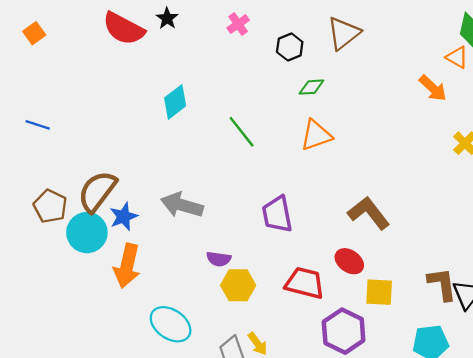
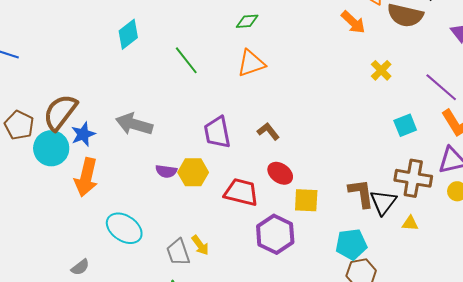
brown L-shape: (369, 213) -> (268, 131), moved, size x0.6
yellow hexagon: (238, 285) -> (193, 172), moved

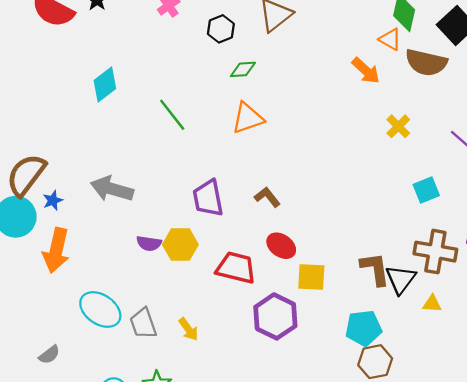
blue star: (83, 134) -> (53, 200), size x0.7
gray trapezoid: (178, 252) -> (143, 323), moved

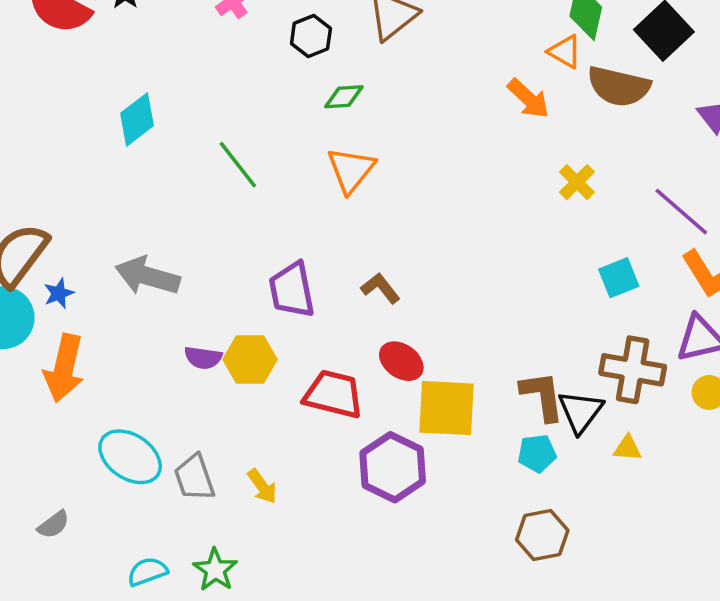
orange triangle: (248, 118) -> (351, 170), turned -32
yellow square: (311, 277) -> (447, 408), size x1.4
cyan pentagon: (364, 328) -> (537, 453), moved, size x0.7

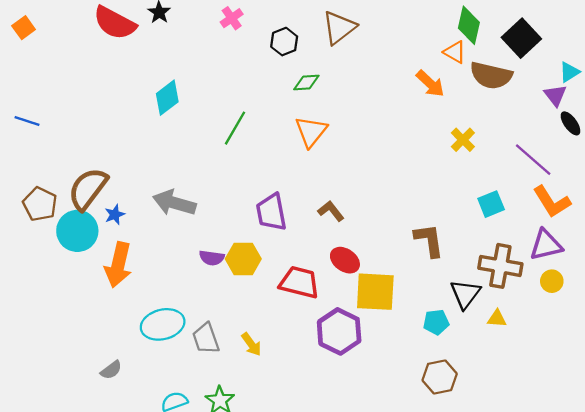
green line: (238, 165) -> (235, 128), turned 68
brown L-shape: (542, 396) -> (429, 240), moved
cyan ellipse: (130, 457) -> (163, 324), turned -48

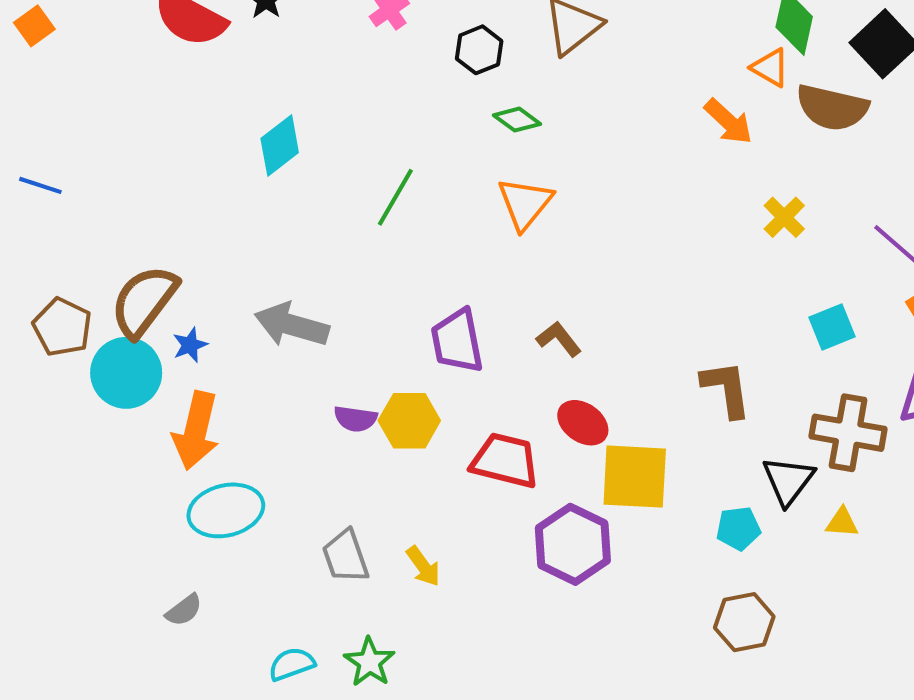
green diamond: (306, 82) -> (517, 120), turned 40
cyan ellipse: (163, 324) -> (226, 510), moved

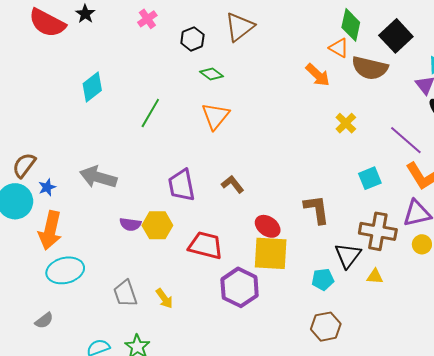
brown semicircle: (144, 301) -> (24, 165), size x0.7
red ellipse: (583, 423) -> (268, 226), moved

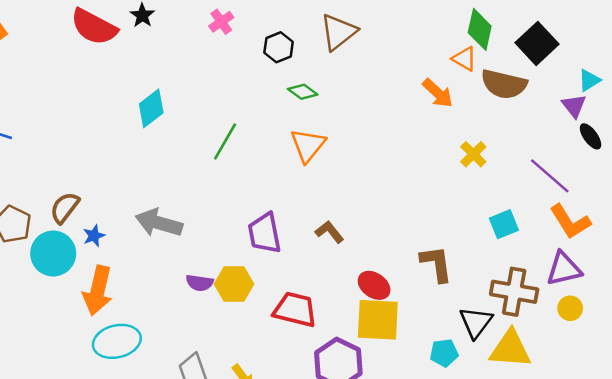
yellow triangle: (375, 276) -> (510, 349), size x2.0

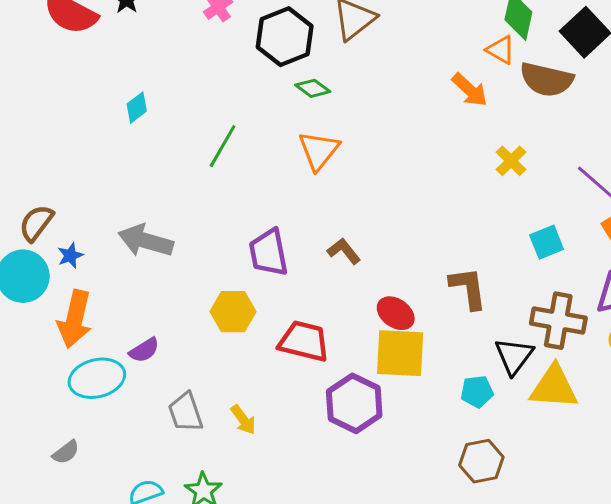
black hexagon: (279, 47) -> (285, 37), size x1.6
cyan diamond: (151, 108) -> (137, 108), size x0.7
purple semicircle: (200, 283) -> (144, 350), moved, turned -40

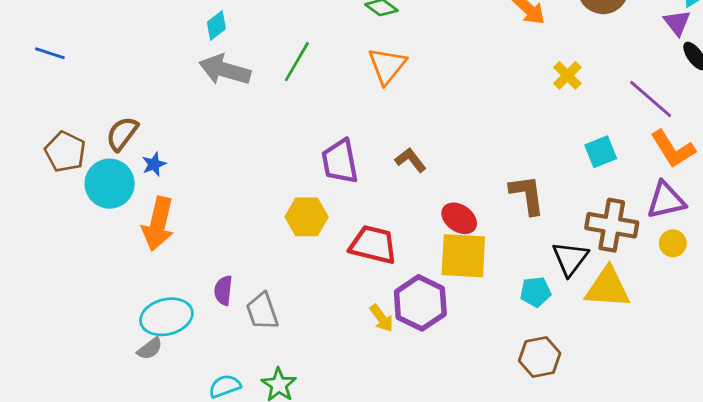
gray arrow: (146, 241) -> (225, 70), moved
purple semicircle: (144, 350) -> (223, 290), moved, turned 128
cyan ellipse: (97, 378) -> (166, 317), moved
yellow arrow: (243, 420) -> (381, 318), moved

